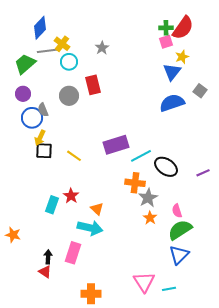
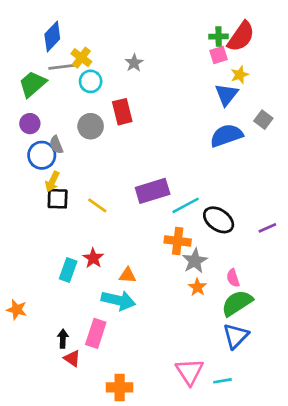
orange triangle: (97, 209) -> (128, 275), turned -40
red triangle: (45, 272) -> (72, 358), moved

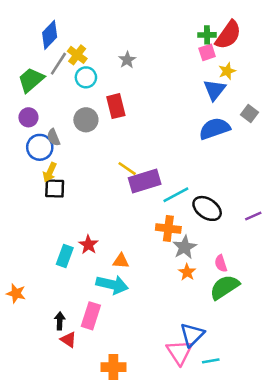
gray line: (62, 67) -> (58, 64), turned -50
yellow line: (97, 205) -> (127, 169), moved
blue triangle: (236, 336) -> (192, 335), moved

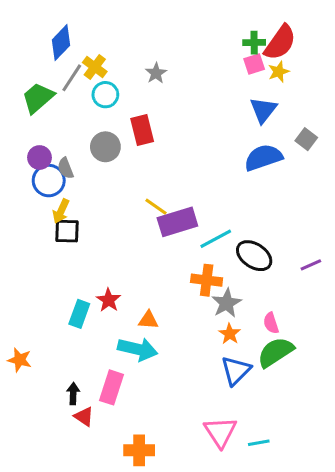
yellow star: (227, 71) -> (279, 72), moved
purple circle: (28, 117) -> (39, 158), moved
blue triangle: (192, 335) -> (236, 371), moved

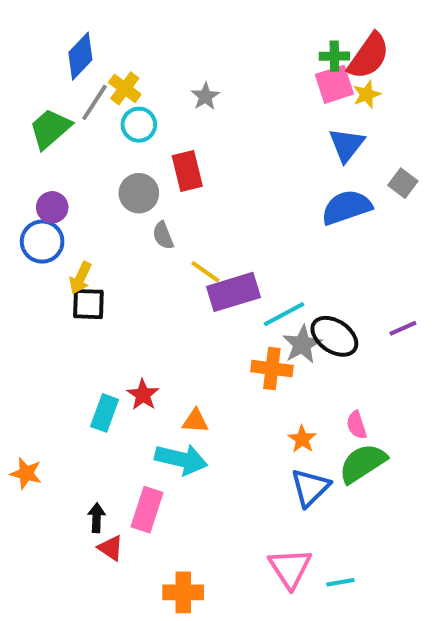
pink square: (254, 64) -> (334, 84), size x1.4
gray semicircle: (66, 168) -> (163, 236), moved
blue circle: (49, 181) -> (42, 242), moved
purple line: (311, 265) -> (403, 328), moved
gray star: (227, 303) -> (302, 344), moved

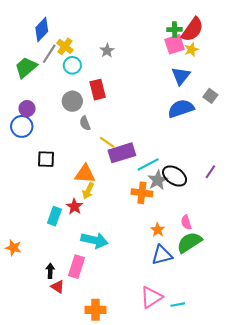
yellow arrow: (80, 278) -> (88, 191), moved
purple line: (403, 328) -> (210, 172), turned -32
orange triangle: (195, 421) -> (85, 174), moved, size x1.5
blue triangle: (310, 487) -> (162, 255), turned 30
pink triangle: (290, 568) -> (151, 297), turned 30

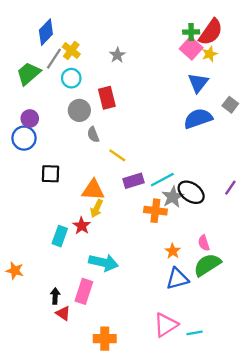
pink square: (175, 44) -> (191, 48), turned -30
cyan circle: (72, 65) -> (71, 78), moved
purple rectangle: (122, 153) -> (133, 181), moved, size x0.7

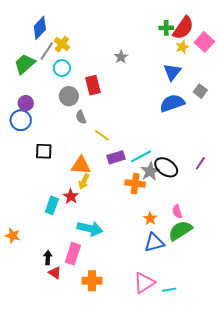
pink square: (191, 48) -> (204, 42), moved
gray star: (117, 55) -> (121, 57), moved
orange cross: (105, 339) -> (92, 281), moved

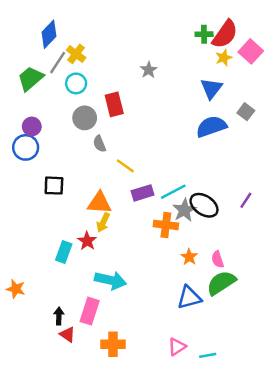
orange star: (150, 219) -> (189, 257), moved
pink triangle: (144, 283) -> (177, 347), size x0.7

